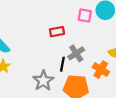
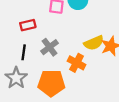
black line: (62, 64) -> (24, 52), moved

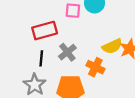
red rectangle: (28, 25) -> (45, 31), size x1.5

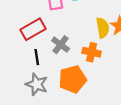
yellow semicircle: (112, 46) -> (103, 28), turned -60

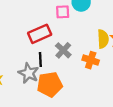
orange pentagon: (73, 79) -> (50, 84), moved
gray star: (37, 84) -> (29, 73), moved

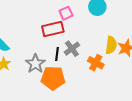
pink square: (63, 12) -> (66, 13), moved, turned -32
black line: (40, 59) -> (57, 54), moved

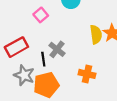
red rectangle: (53, 29) -> (16, 47), moved
orange cross: (96, 63) -> (87, 74), moved

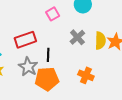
gray cross: (57, 49) -> (77, 37), moved

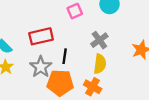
yellow semicircle: (100, 41) -> (100, 64), moved
orange cross: (86, 75) -> (93, 87), moved

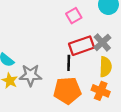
red rectangle: (41, 36) -> (82, 46), moved
gray star: (41, 67) -> (30, 75), moved, turned -30

